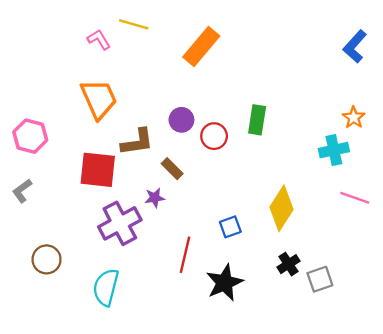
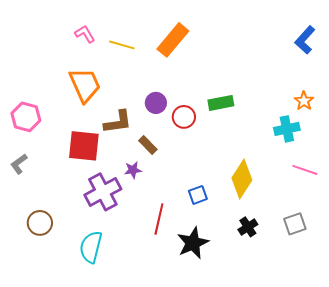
yellow line: (134, 24) -> (122, 45), moved
green rectangle: (257, 120) -> (221, 103), turned 70
gray square: (320, 279) -> (295, 224), moved

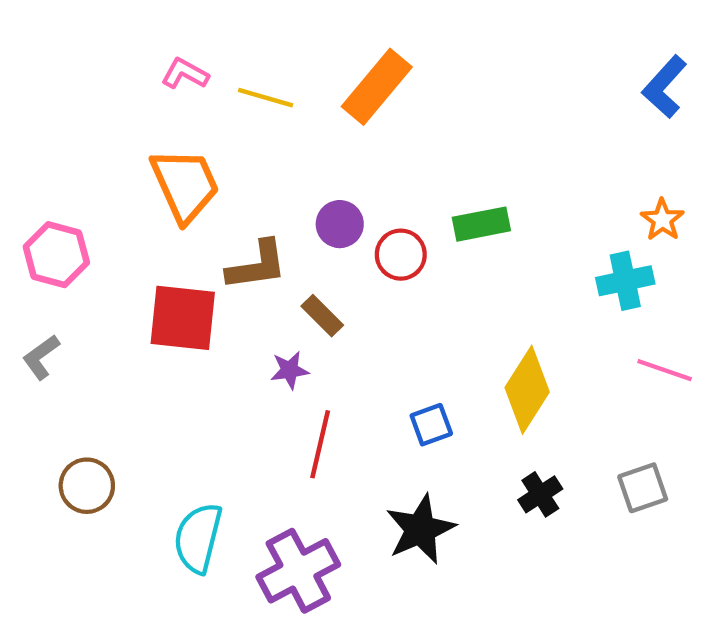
pink L-shape: (85, 34) -> (185, 74), turned -30
purple cross: (103, 192) -> (298, 571), moved
red line: (159, 219) -> (320, 444), moved

